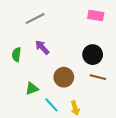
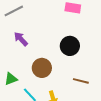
brown line: (98, 77) -> (81, 81), moved

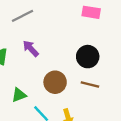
brown line: (81, 81) -> (90, 85), moved

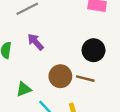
brown line: (90, 85) -> (85, 79), moved

